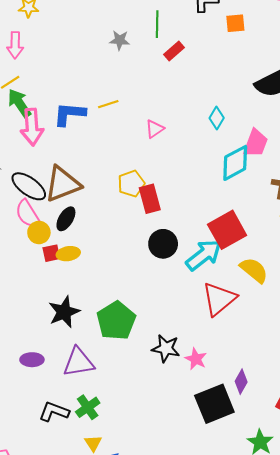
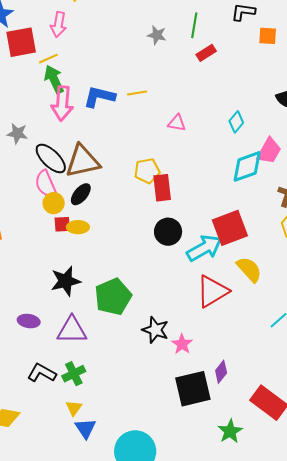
pink triangle: (155, 129) -> (177, 123), turned 36

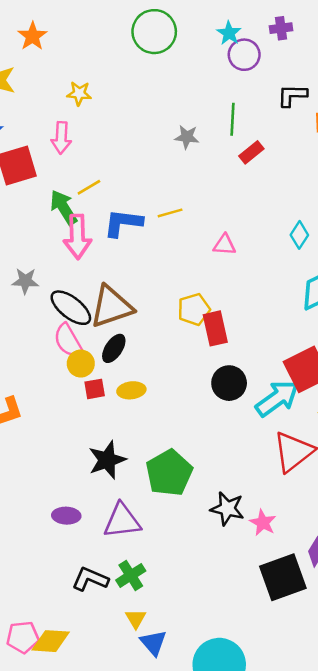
yellow line: (48, 59) -> (89, 187), moved
yellow ellipse: (78, 227) -> (131, 390), moved

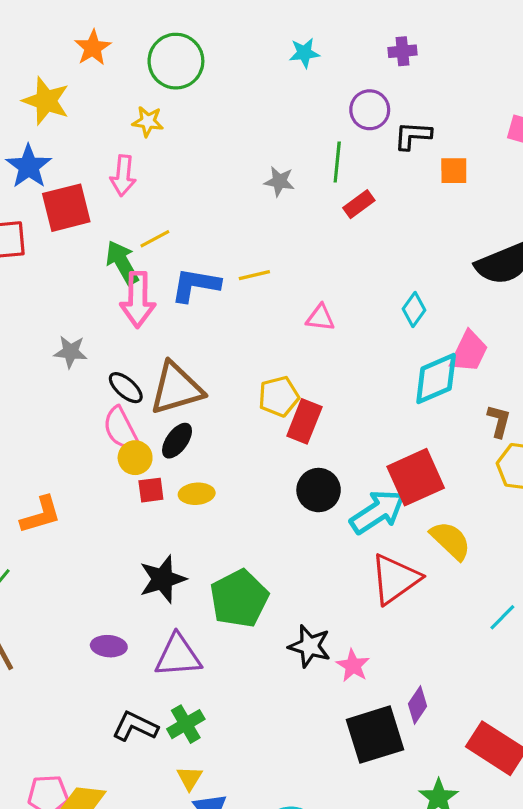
green circle: (154, 32) -> (176, 61), moved
cyan star: (229, 33) -> (304, 53), moved, turned 30
purple circle: (244, 55) -> (370, 110), moved
black ellipse: (71, 308) -> (126, 388), size x0.7
red rectangle: (215, 328) -> (304, 421), turned 32

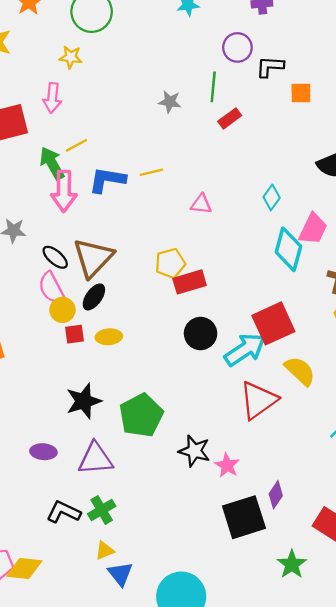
cyan diamond: (436, 379) -> (288, 249), turned -51
brown triangle: (176, 388) -> (93, 258), turned -30
red rectangle: (304, 421) -> (190, 282), turned 52
yellow triangle: (190, 778) -> (105, 551), turned 36

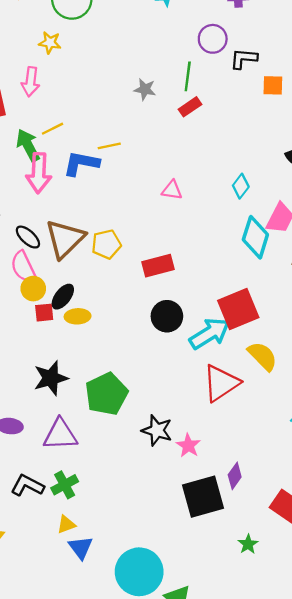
red rectangle: (230, 118) -> (190, 107), moved
yellow line: (151, 172) -> (109, 146), moved
yellow pentagon: (170, 263) -> (106, 244), moved
black ellipse: (94, 297) -> (63, 297), moved
green star: (292, 564) -> (248, 544), size x0.7

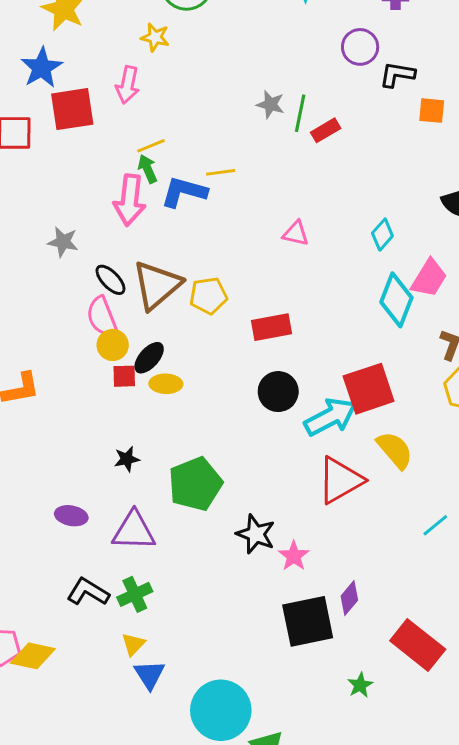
green line: (188, 76) -> (300, 113), moved
green arrow: (28, 145) -> (148, 169), moved, size x0.7
black star: (51, 378) -> (127, 459), size x0.6
yellow triangle: (66, 524) -> (133, 644), turned -30

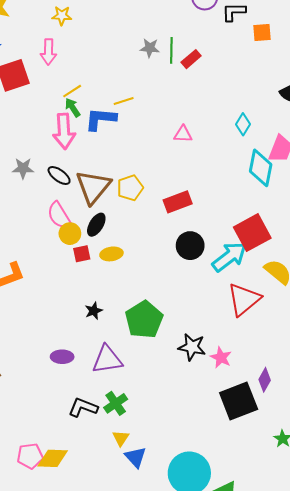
black ellipse: (110, 280) -> (59, 175), moved
black ellipse: (149, 358) -> (96, 225), moved

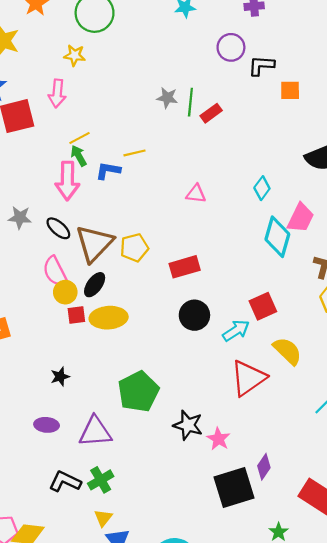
blue L-shape: (101, 119) -> (108, 171), size x0.7
red square: (252, 233) -> (263, 306), size x0.7
yellow ellipse: (111, 254) -> (109, 318), size x1.5
cyan arrow: (229, 257) -> (236, 331), size x0.7
black star: (94, 311) -> (60, 377), moved

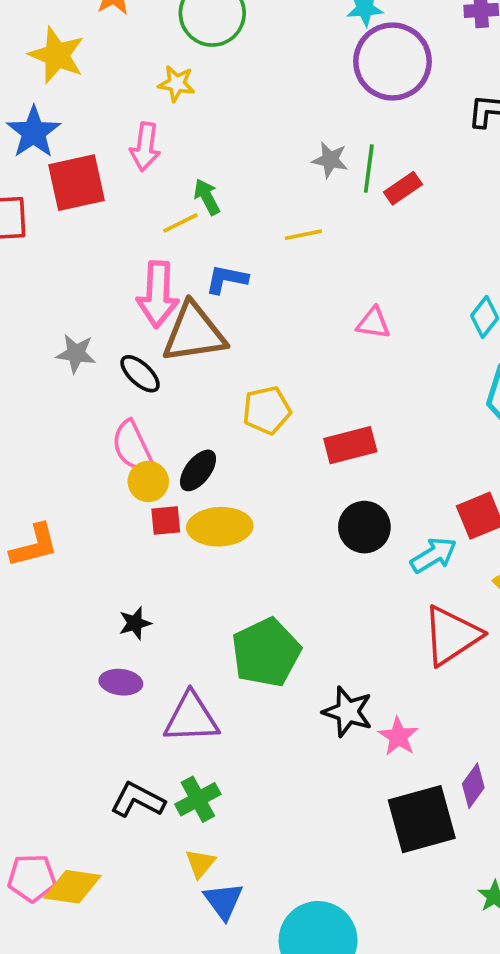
purple circle: (231, 47) -> (392, 61), moved, size x1.6
yellow line: (134, 153) -> (303, 235), moved
green arrow: (79, 156) -> (207, 197), moved
brown triangle: (94, 243) -> (194, 333), moved, turned 36
purple ellipse: (47, 425) -> (121, 682), moved

